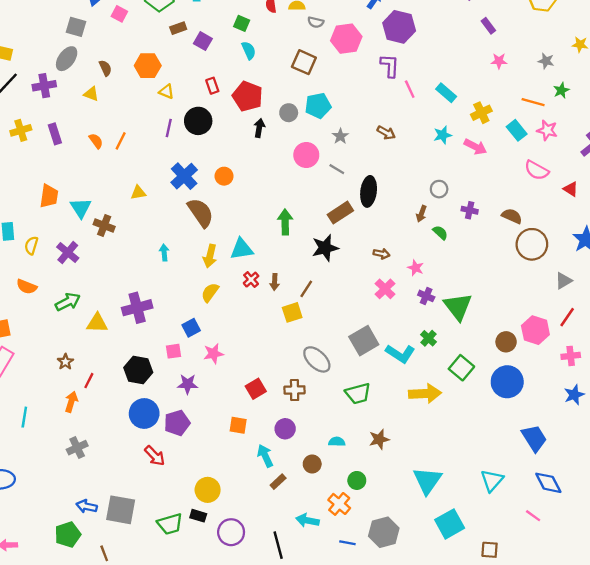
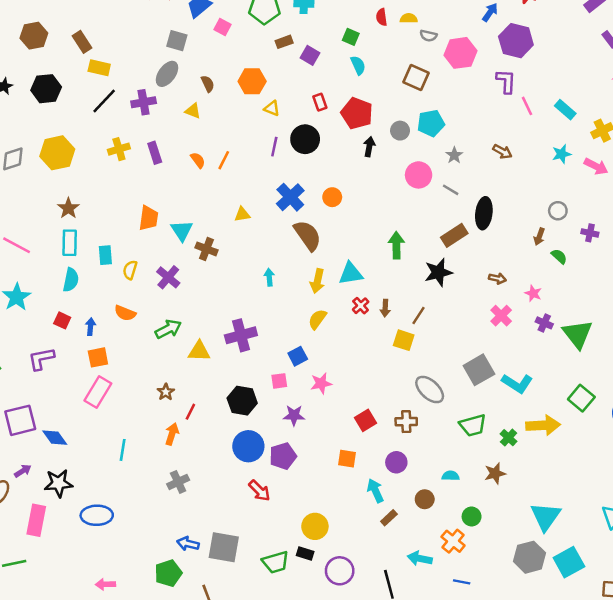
yellow square: (292, 312) -> (404, 340), turned 36
green cross: (428, 338) -> (509, 438), moved
gray hexagon: (384, 532) -> (530, 557), moved

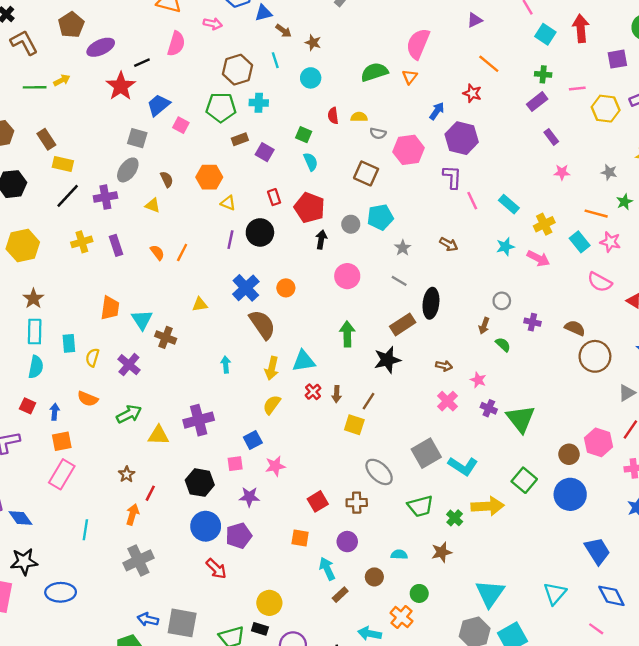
pink circle: (419, 175) -> (347, 276), moved
gray cross: (178, 482) -> (138, 560), size x1.4

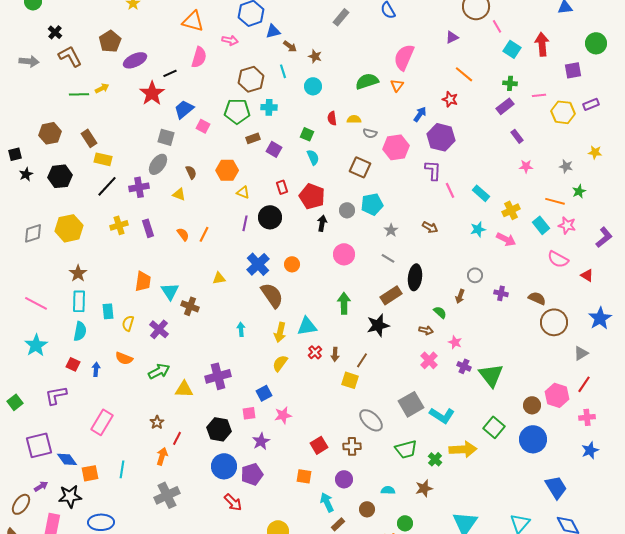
green semicircle: (503, 345) -> (440, 312), moved
orange square: (62, 441) -> (90, 473), moved
purple star: (249, 497) -> (261, 441), turned -30

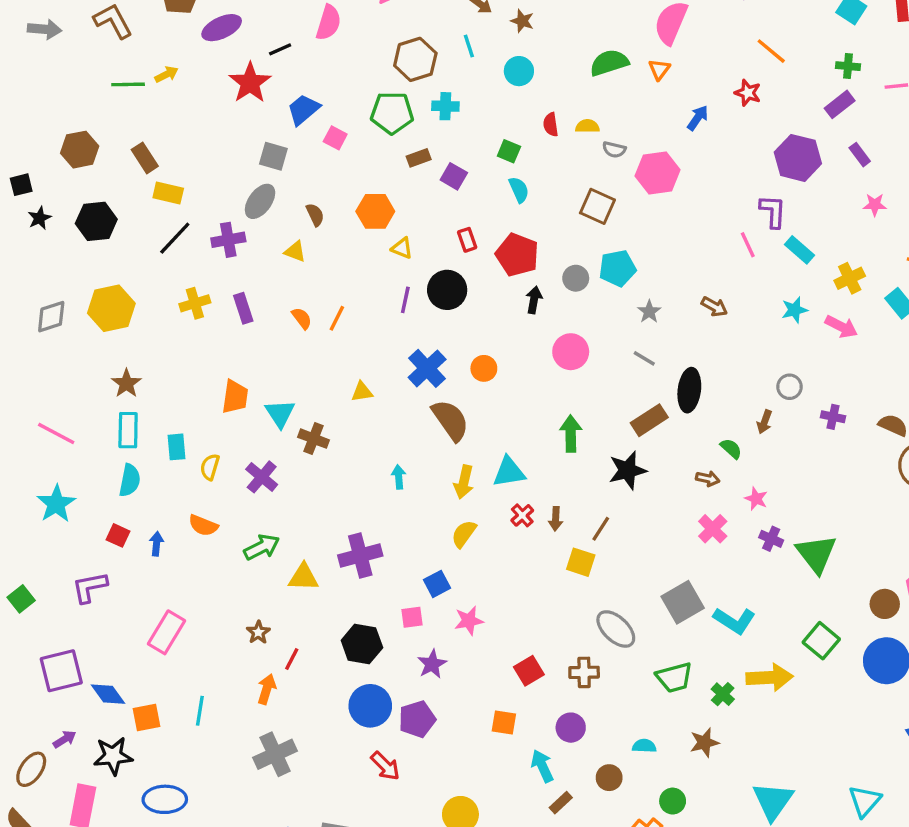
purple hexagon: (441, 137) -> (798, 158), moved
purple L-shape: (433, 170) -> (773, 211), moved

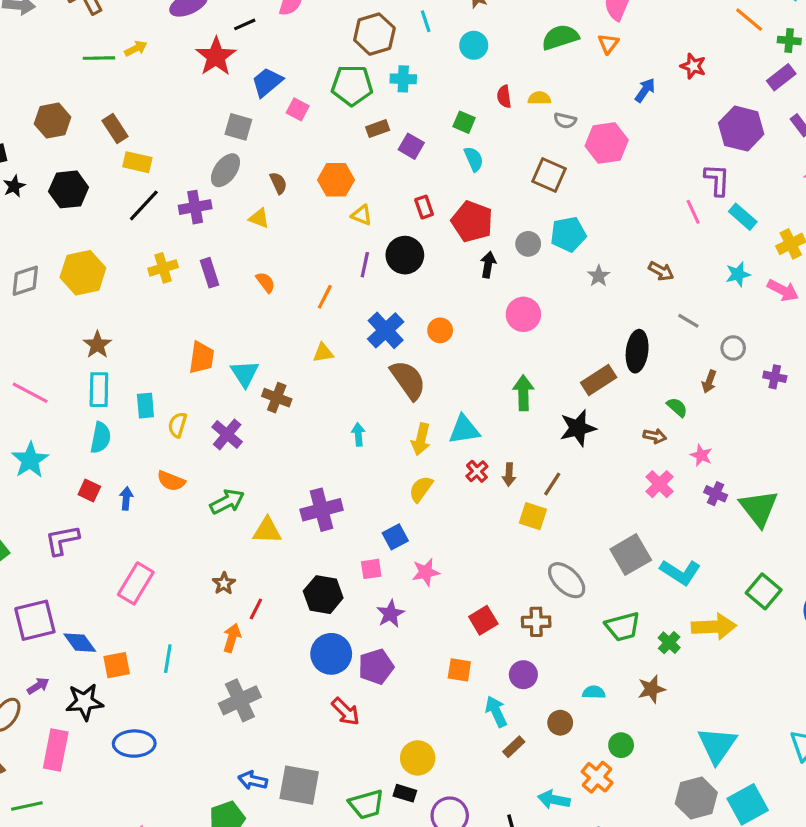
orange line: (771, 51) -> (749, 20), moved
orange line: (337, 318) -> (325, 297), moved
gray line: (644, 358) -> (688, 321), moved

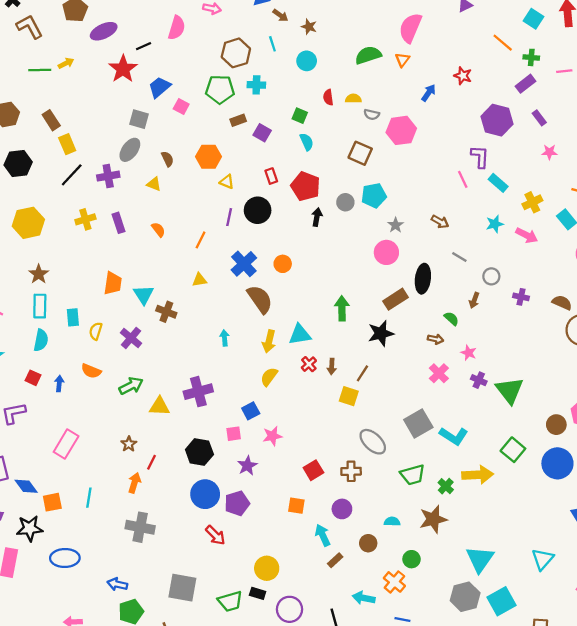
yellow rectangle: (137, 162) -> (67, 144), turned 54
pink circle: (523, 314) -> (386, 252), moved
brown star: (651, 689) -> (433, 519), size x1.4
gray cross: (240, 700) -> (140, 527), turned 36
blue arrow: (253, 780) -> (117, 584), moved

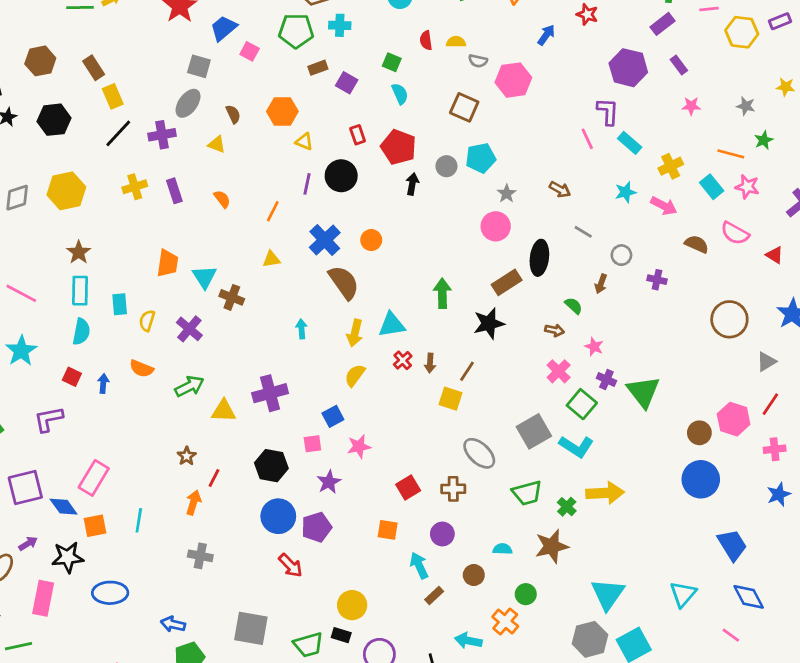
brown semicircle: (562, 303) -> (697, 244), moved
pink rectangle: (66, 444) -> (94, 478), moved
green square: (513, 450) -> (582, 404), moved
gray cross: (140, 527) -> (200, 556), size x0.7

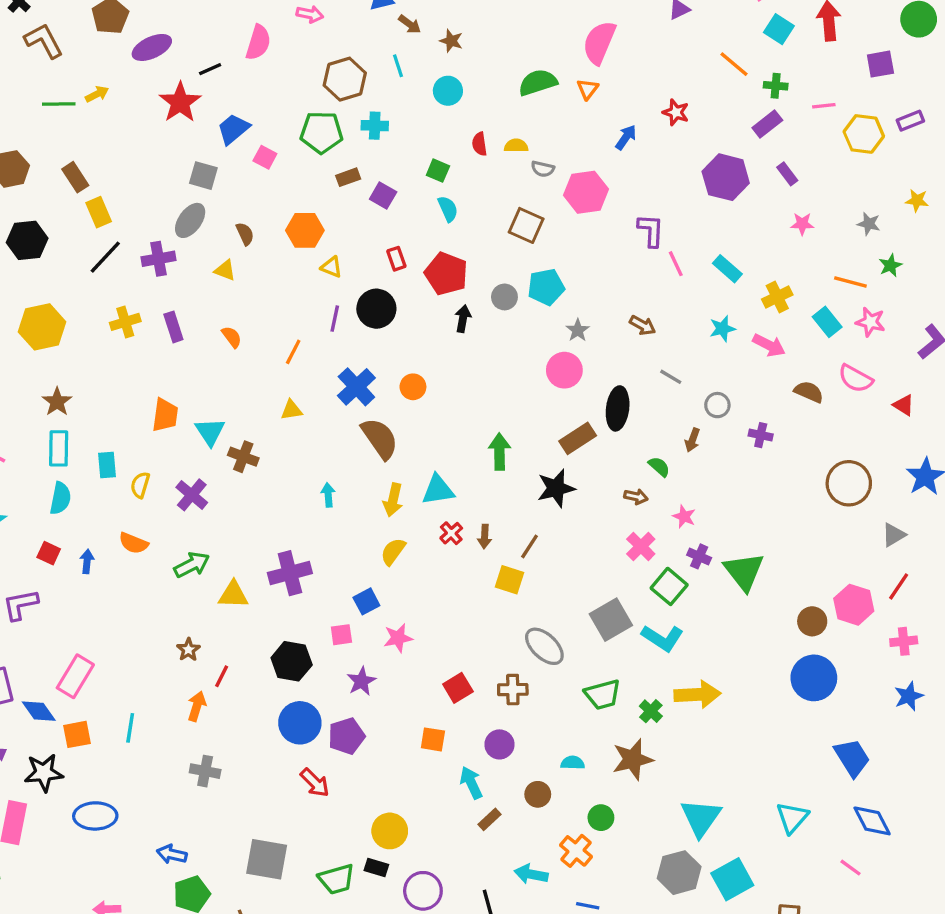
purple L-shape: (608, 111) -> (651, 230), moved

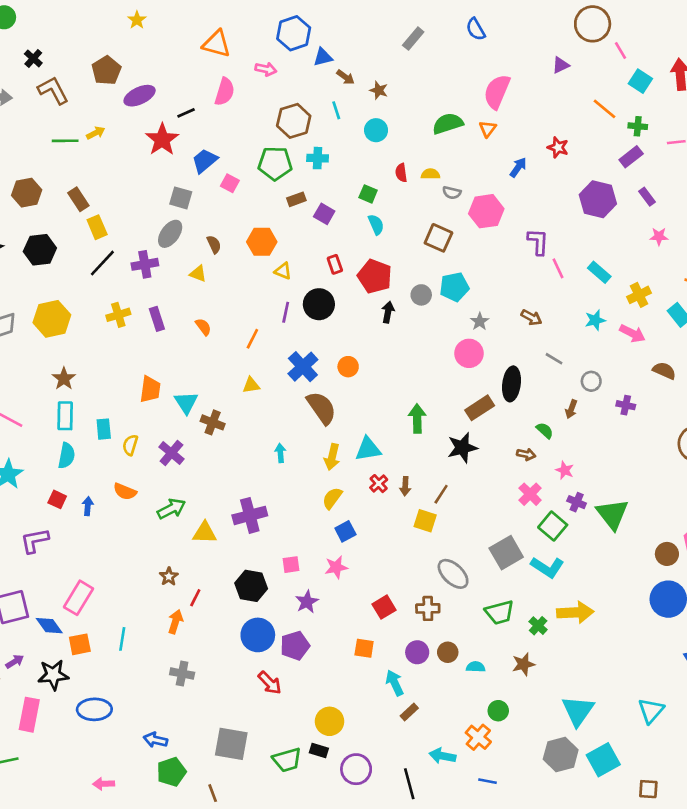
blue square: (366, 601) -> (345, 531), moved
brown star: (633, 759) -> (523, 664), size x0.7
brown circle: (538, 794) -> (448, 652), moved

